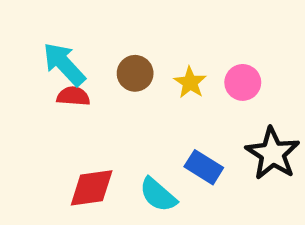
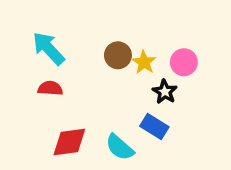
brown circle: (135, 73) -> (118, 55), moved
red semicircle: (73, 96) -> (50, 88), moved
black star: (273, 153) -> (165, 92), moved, size x0.6

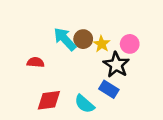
cyan arrow: (49, 48) -> (65, 39), moved
black star: (165, 92) -> (116, 65), size x1.5

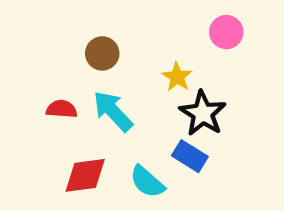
cyan arrow: (65, 39) -> (113, 111), moved
brown circle: (83, 39) -> (102, 53), moved
pink circle: (130, 44) -> (226, 32), moved

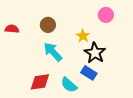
red semicircle: (62, 109) -> (12, 29), moved

